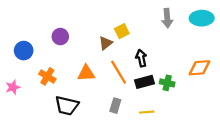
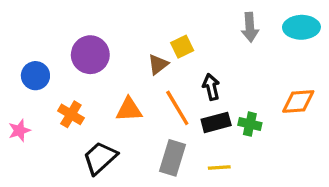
purple circle: (60, 37) -> (90, 55), size x1.5
black trapezoid: (67, 106) -> (100, 158), turned 125
gray rectangle: (115, 106) -> (172, 158), size x1.5

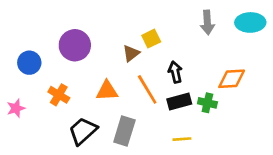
orange diamond: (298, 101) -> (232, 79), moved
gray rectangle: (172, 158) -> (124, 131), moved

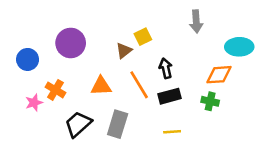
cyan ellipse: (250, 22) -> (239, 47), moved
green cross: (207, 103) -> (210, 101), moved
pink star: (16, 108) -> (34, 103), moved

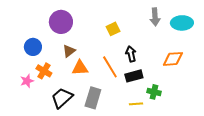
purple circle: (71, 43) -> (61, 22), moved
cyan ellipse: (239, 47) -> (182, 23), moved
brown triangle: (124, 51) -> (69, 51), moved
blue circle: (28, 59) -> (33, 47), moved
green cross: (210, 101) -> (154, 92), moved

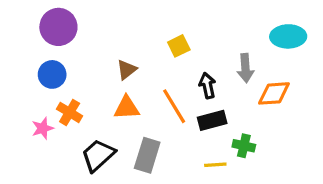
gray arrow: (155, 17) -> (245, 68), moved
purple circle: (61, 22) -> (58, 27), moved
brown triangle: (69, 51) -> (127, 70), moved

